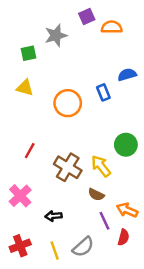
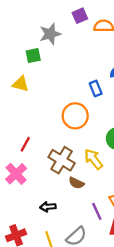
green square: (28, 53) -> (33, 56), moved
orange circle: (68, 103) -> (75, 116), moved
brown semicircle: (96, 195) -> (76, 183), moved
pink cross: (20, 196) -> (16, 174), moved

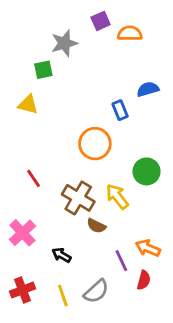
red line: (25, 144) -> (34, 178), turned -63
pink cross: (16, 174) -> (22, 233), moved
black arrow: (48, 207) -> (61, 255), turned 35

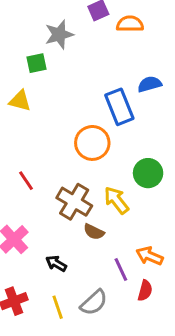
blue rectangle: (120, 110) -> (119, 107), size x1.6

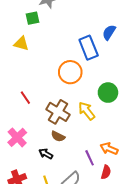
blue semicircle: (150, 84) -> (109, 32), turned -42
brown semicircle: (94, 232) -> (58, 136), moved

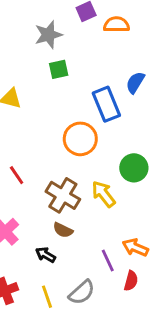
green square: (32, 18) -> (59, 69), moved

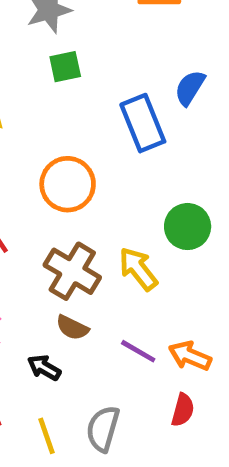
orange circle: (80, 139) -> (68, 184), moved
purple line: (108, 261) -> (138, 351), moved, turned -35
gray semicircle: (82, 292) -> (103, 429), turned 148

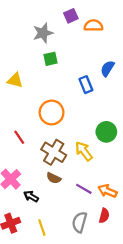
blue rectangle: (143, 123) -> (86, 85), size x0.7
black arrow: (44, 368) -> (31, 196), moved
gray semicircle: (103, 429) -> (79, 222), moved

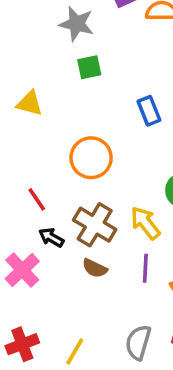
gray star: (43, 33) -> (77, 24), turned 30
purple line: (84, 189) -> (145, 268), moved, turned 63
black arrow: (31, 196) -> (51, 237), moved
yellow line: (42, 228) -> (75, 351), turned 49

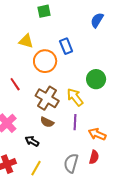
yellow triangle: (30, 103) -> (26, 41), moved
blue rectangle: (149, 111) -> (66, 46), moved
black arrow: (51, 237) -> (32, 141), moved

